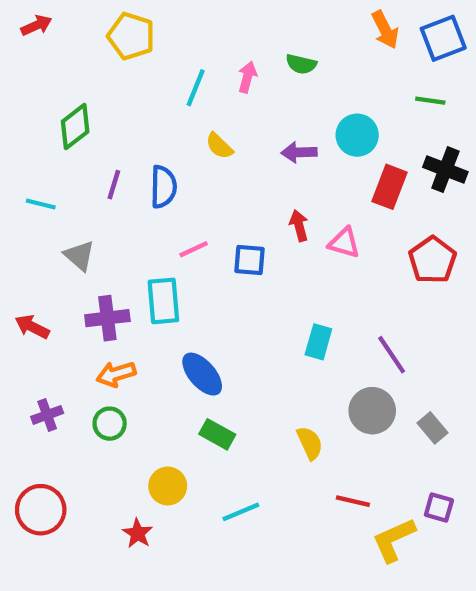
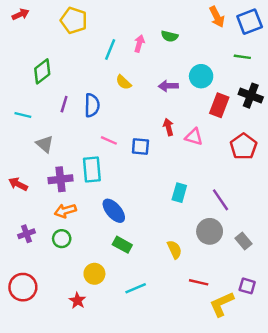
pink line: (194, 249) -> (109, 140), turned 49

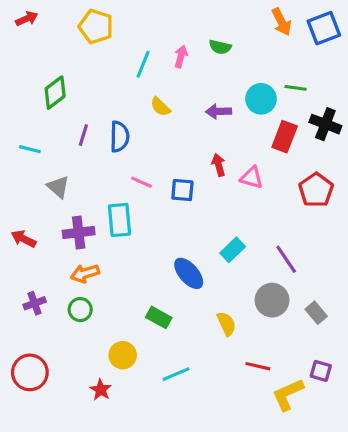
green line: (242, 57) -> (296, 88), moved
cyan rectangle: (179, 193) -> (233, 250), turned 30
blue ellipse: (114, 211) -> (189, 273), moved

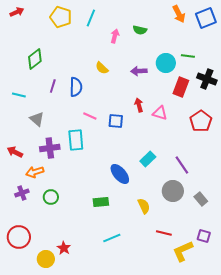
cyan line: (143, 64) -> (91, 18), moved
orange arrow: (85, 273) -> (35, 172), moved
green rectangle: (159, 317) -> (101, 202), turned -35
yellow circle: (123, 355) -> (46, 259), moved

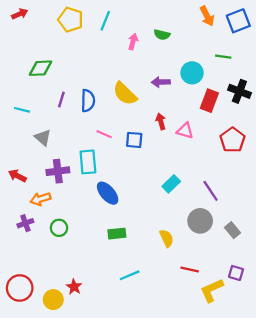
green line: (188, 56) -> (223, 57), moved
green diamond: (35, 59) -> (40, 68), turned 35
yellow semicircle: (102, 68) -> (125, 94), moved, size x1.6
blue ellipse: (120, 174) -> (108, 193), moved
red circle: (19, 237) -> (20, 288), moved

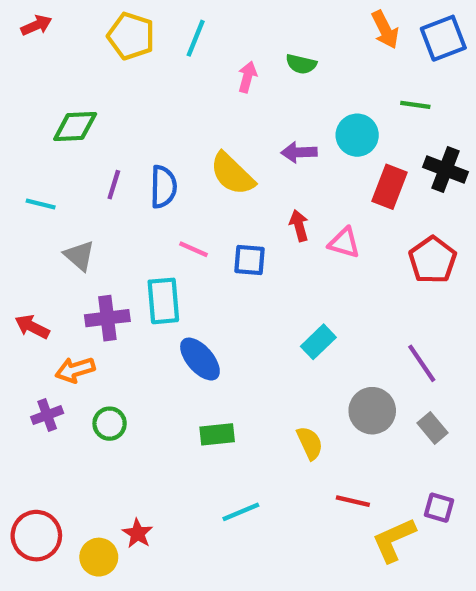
purple line: (211, 191) -> (422, 363), moved

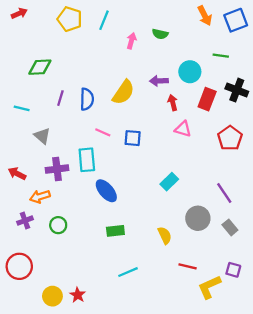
yellow semicircle: (232, 174) -> (123, 92), turned -100
red arrow: (299, 226) -> (173, 103), moved
red star: (138, 533) -> (78, 295), moved
red circle: (36, 536) -> (19, 266), moved

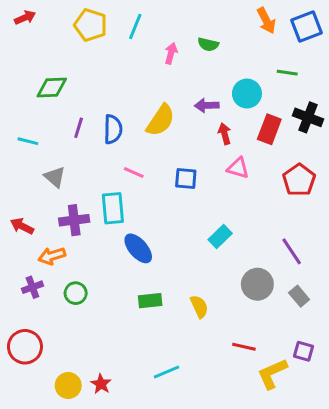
blue square: (133, 138) -> (186, 178), moved
yellow semicircle: (165, 235) -> (199, 307), moved
cyan line: (128, 272) -> (166, 372), moved

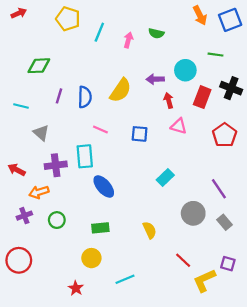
cyan line: (135, 26) -> (99, 32), moved
green rectangle: (150, 301) -> (100, 228), moved
red line: (244, 347) -> (183, 260), turned 30
yellow circle: (68, 385) -> (91, 258), moved

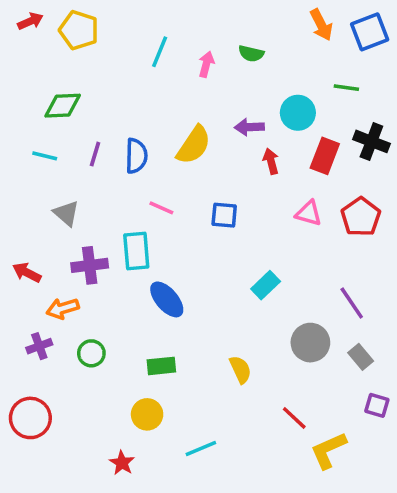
yellow pentagon: (68, 19) -> (79, 30), moved
cyan line: (21, 106) -> (45, 156), moved
pink triangle: (179, 126) -> (309, 213), moved
purple square: (228, 264) -> (377, 405), moved

